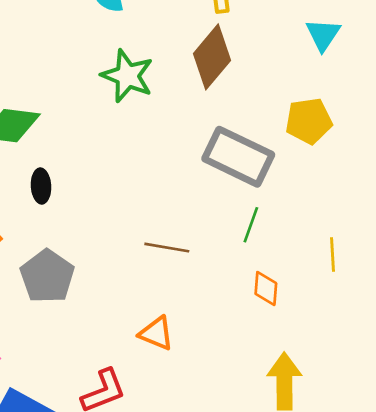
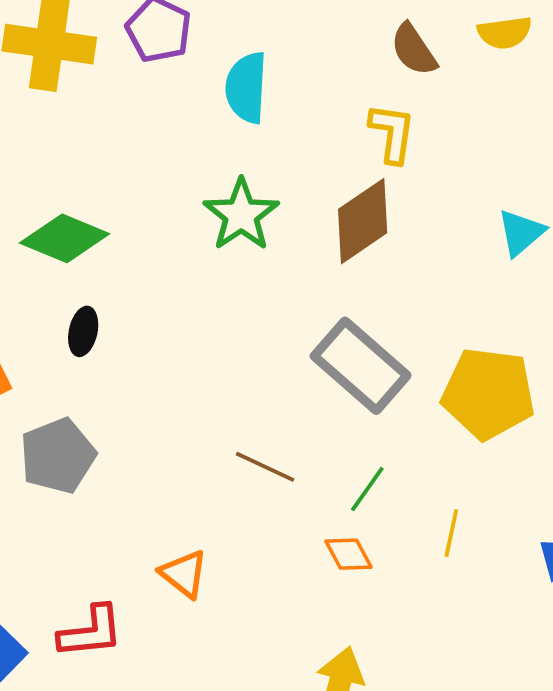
yellow pentagon: (309, 121) -> (488, 394), moved, size x1.4
green line: (251, 225) -> (367, 489), moved
brown line: (167, 248) -> (265, 467), moved
orange diamond: (266, 289) -> (349, 554), turned -48

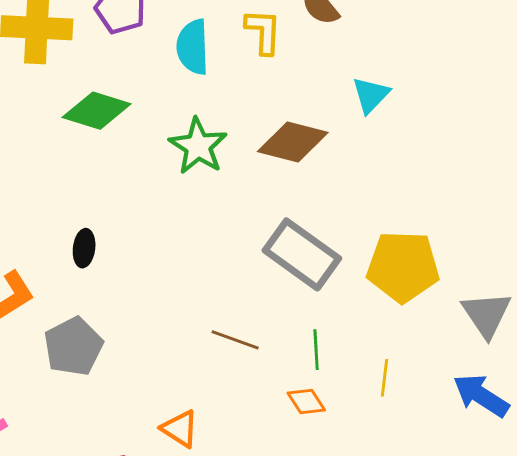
yellow L-shape: (392, 133) -> (263, 32), moved
brown diamond: (363, 221) -> (293, 142), turned 54
cyan triangle: (521, 233) -> (371, 95), moved
green diamond: (65, 238) -> (97, 111), moved
green line: (367, 489) -> (316, 350), turned -33

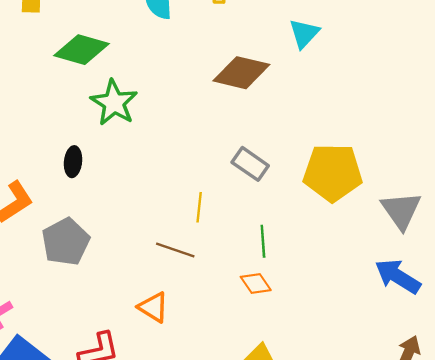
green star: (198, 146) -> (114, 103), moved
gray rectangle: (302, 254) -> (250, 164), size x0.6
brown line: (235, 340) -> (175, 250), moved
yellow line: (384, 378) -> (199, 207), moved

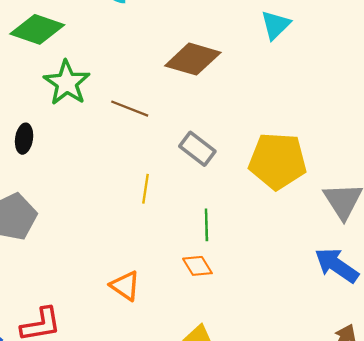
cyan triangle: (304, 33) -> (276, 25), moved
brown line: (175, 250) -> (130, 109), moved
orange triangle: (153, 307) -> (125, 286), moved

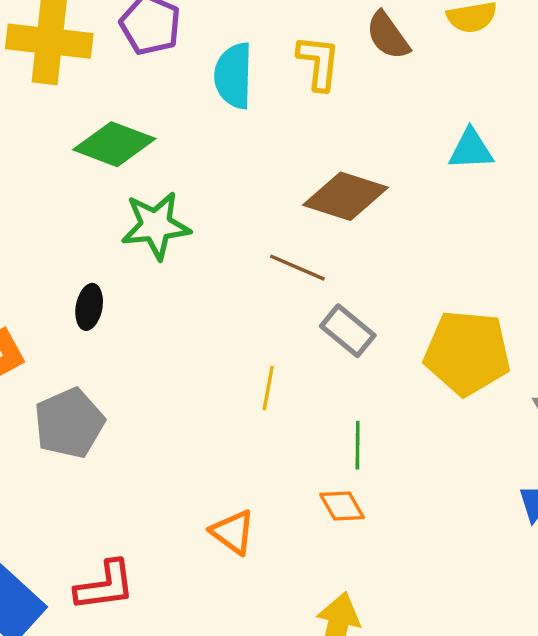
cyan triangle: (276, 25) -> (471, 149), turned 40
green star: (67, 83) -> (156, 226), turned 30
brown line: (130, 109) -> (297, 268), moved

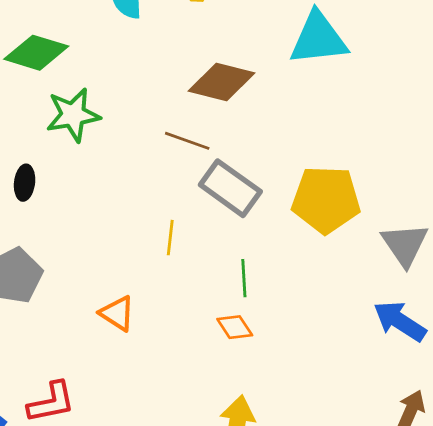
cyan triangle: (471, 149) -> (318, 39), size x1.6
gray rectangle: (348, 331) -> (230, 188), size x1.4
orange triangle: (233, 532) -> (117, 313), moved

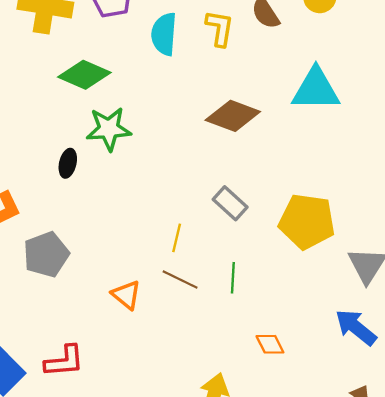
brown line: (187, 141) -> (180, 280), moved
black ellipse: (25, 183) -> (68, 163), moved
gray rectangle: (230, 188) -> (230, 203), size x0.7
orange diamond: (235, 327) -> (270, 344), moved

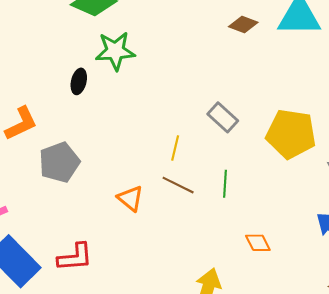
brown diamond: (233, 116) -> (243, 25), moved, size x0.6

